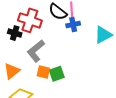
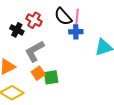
red cross: (30, 20) -> (34, 20), size x0.7
orange square: (43, 72) -> (38, 73), turned 32

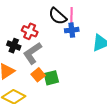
red cross: (34, 20) -> (30, 31), moved
black cross: (17, 30) -> (14, 46), moved

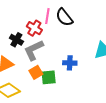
pink line: (72, 15) -> (47, 16), moved
blue cross: (72, 30) -> (70, 63), moved

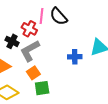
blue cross: (70, 63) -> (75, 57), moved
green square: (49, 77) -> (42, 88), moved

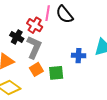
gray L-shape: (30, 51) -> (34, 47), turned 140
green square: (42, 88) -> (56, 73), moved

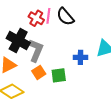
red cross: (35, 25) -> (36, 18), moved
black cross: (17, 37) -> (18, 41), size x1.6

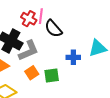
black semicircle: (65, 17) -> (53, 29), moved
gray L-shape: (36, 50) -> (29, 51), turned 45

